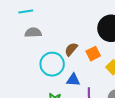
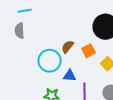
gray semicircle: (33, 33) -> (20, 31), moved, turned -91

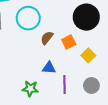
cyan circle: (50, 61) -> (28, 18), moved

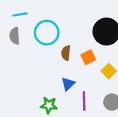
brown semicircle: (47, 38) -> (66, 53), turned -32
blue triangle: (49, 68) -> (68, 84), turned -48

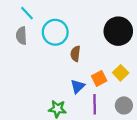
cyan line: (20, 14) -> (27, 13), turned 56
orange square: (88, 57) -> (99, 78), moved

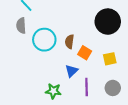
cyan circle: (55, 32) -> (44, 40), moved
yellow square: (121, 73) -> (110, 59), turned 32
orange square: (99, 78) -> (85, 53), moved, turned -32

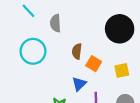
gray semicircle: (21, 26) -> (55, 23), moved
cyan circle: (44, 40) -> (33, 51), moved

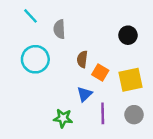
black circle: (120, 29) -> (128, 35), size x0.6
yellow square: (122, 70) -> (130, 80), size x1.5

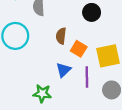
black circle: (128, 35) -> (92, 12), moved
purple line: (103, 113) -> (87, 77), moved

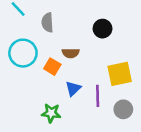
brown semicircle: (61, 36) -> (71, 53), turned -98
orange square: (79, 49) -> (52, 67), moved

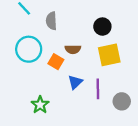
yellow square: (120, 74) -> (109, 55), moved
green star: (51, 113) -> (40, 105), moved, turned 30

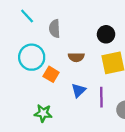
orange square: (56, 62) -> (51, 74), moved
green star: (40, 105) -> (43, 113), turned -30

